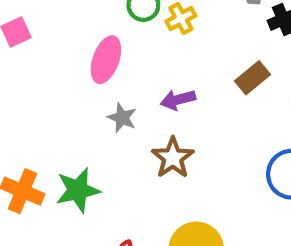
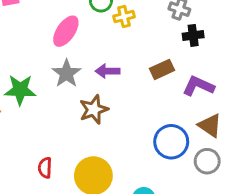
gray star: (122, 118) -> (66, 73), size x1.4
green star: (78, 190) -> (20, 90), moved

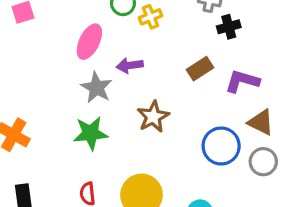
purple arrow: (108, 71) -> (130, 65), moved
green star: (20, 90) -> (91, 133), moved
brown star: (94, 109) -> (153, 117), moved

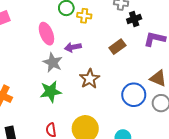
yellow cross: (150, 17) -> (84, 16), turned 32
pink ellipse: (89, 42) -> (46, 34), turned -45
purple L-shape: (242, 81) -> (155, 39), moved

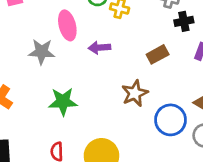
gray star: (53, 62) -> (42, 52), moved, turned -30
brown star: (90, 79) -> (135, 93), moved

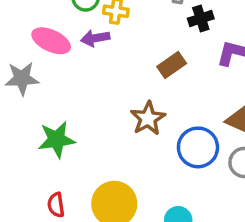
pink ellipse: (67, 25) -> (51, 41), turned -44
purple arrow: (99, 48) -> (95, 38), moved

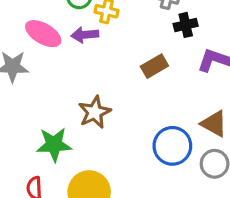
brown star: (148, 118) -> (95, 112), moved
green star: (57, 140) -> (54, 144), moved

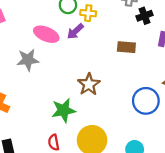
purple arrow: (85, 35) -> (75, 31), turned -30
brown rectangle: (154, 66) -> (126, 47), turned 42

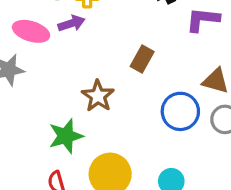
purple arrow: (75, 31) -> (71, 23), turned -150
brown rectangle: (126, 47) -> (142, 59), moved, turned -60

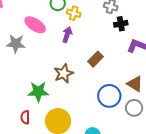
purple arrow: (71, 23) -> (67, 35), moved, turned -70

